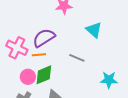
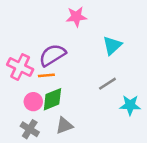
cyan triangle: (94, 30) -> (112, 45), turned 36
gray line: (77, 58) -> (107, 84), moved, turned -56

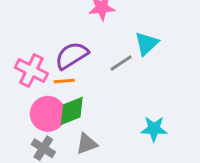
gray line: (107, 84) -> (121, 63), moved
pink circle: (33, 102) -> (48, 114), size x1.5
cyan star: (130, 105) -> (154, 129), moved

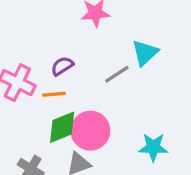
purple semicircle: (72, 56) -> (62, 66), size x0.6
pink circle: (48, 114) -> (90, 131), moved

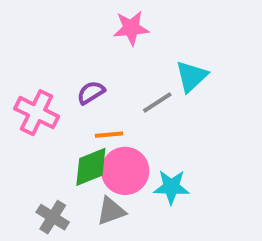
orange line: (54, 94) -> (109, 135), moved
cyan star: (153, 147) -> (171, 187), moved

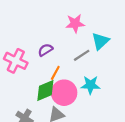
pink star: (131, 28) -> (75, 24), moved
orange line: (109, 135) -> (55, 73), turned -56
cyan star: (171, 187) -> (90, 85), moved

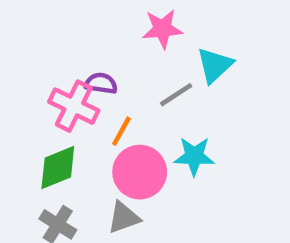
purple semicircle: (45, 50) -> (101, 83), turned 40
pink cross: (16, 61) -> (74, 106), moved
green diamond: (45, 90) -> (58, 168), moved

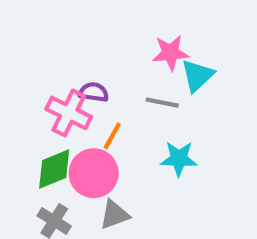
pink star: (162, 29) -> (170, 53), moved
gray line: (176, 95) -> (162, 103), turned 44
pink circle: (140, 172) -> (94, 173), moved

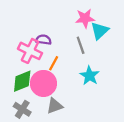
gray line: (162, 103) -> (81, 45), turned 60
cyan star: (179, 159) -> (89, 76), turned 30

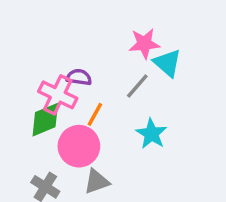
cyan triangle: (100, 31) -> (167, 63), turned -36
gray line: (81, 45) -> (137, 86), turned 60
green diamond: (22, 81) -> (45, 120), moved

